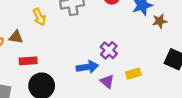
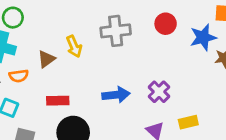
brown triangle: (16, 37) -> (46, 59), moved, turned -48
blue arrow: (87, 67) -> (116, 95), moved

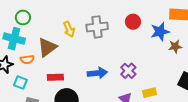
yellow arrow: (74, 46) -> (69, 29), moved
brown triangle: (46, 59) -> (47, 47), size x1.5

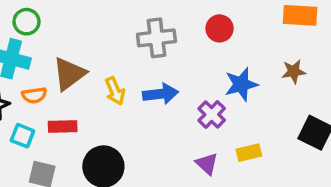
yellow arrow: (69, 29) -> (115, 91), moved
blue star: (160, 32) -> (241, 84), moved
blue arrow: (97, 73) -> (161, 94), moved
red rectangle: (55, 77) -> (63, 127), moved

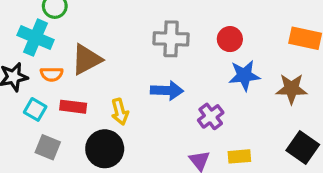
brown star: (294, 72) -> (291, 89), size x1.4
blue star: (241, 84) -> (244, 75), moved
yellow arrow: (115, 91) -> (120, 112), moved

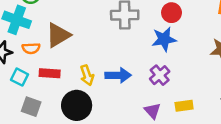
blue star: (244, 75) -> (164, 39), moved
blue arrow: (167, 91) -> (118, 75), moved

